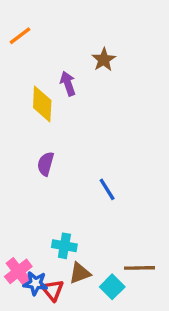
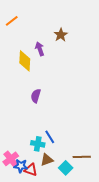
purple semicircle: (46, 164) -> (36, 96), moved
blue line: (107, 189) -> (50, 137), moved
red triangle: (52, 290) -> (31, 170), turned -32

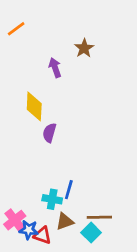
yellow diamond: (25, 61) -> (34, 106), moved
blue line: (50, 137) -> (69, 190), turned 48
brown line: (82, 157) -> (99, 217), moved

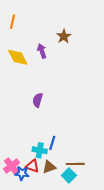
orange line: (16, 29) -> (13, 22), turned -40
yellow diamond: (34, 106) -> (18, 57), moved, turned -30
red triangle: (42, 235) -> (32, 166), moved

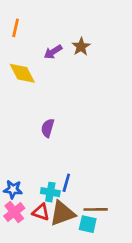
purple arrow: (42, 51) -> (53, 52), moved, turned -104
brown triangle: (49, 167) -> (62, 213), size x1.5
blue star: (22, 173) -> (13, 189), moved
cyan square: (69, 175) -> (88, 224), turned -32

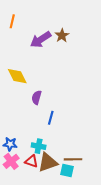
purple arrow: (53, 52) -> (41, 40), size x1.5
yellow diamond: (22, 73) -> (17, 76), moved
blue line: (66, 183) -> (51, 118), moved

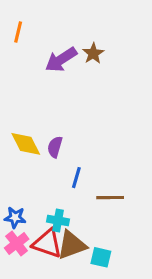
yellow diamond: (17, 76) -> (26, 144), moved
brown line: (73, 159) -> (110, 198), moved
red triangle: (31, 161) -> (47, 244), size x1.5

